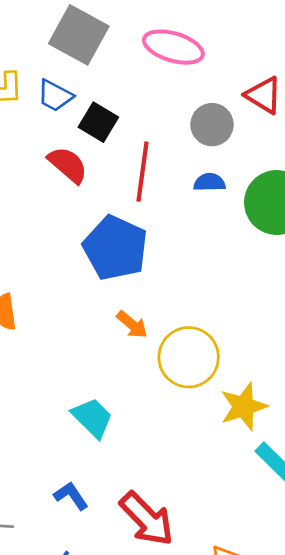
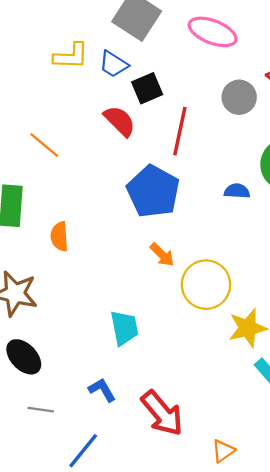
black square: (98, 122) -> (147, 88), turned 32
blue semicircle: (209, 182) -> (237, 191), moved
cyan trapezoid: (92, 418) -> (124, 328), turned 30

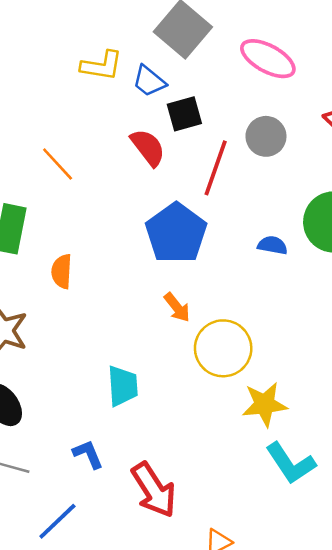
gray circle: (239, 97) -> (266, 136), moved

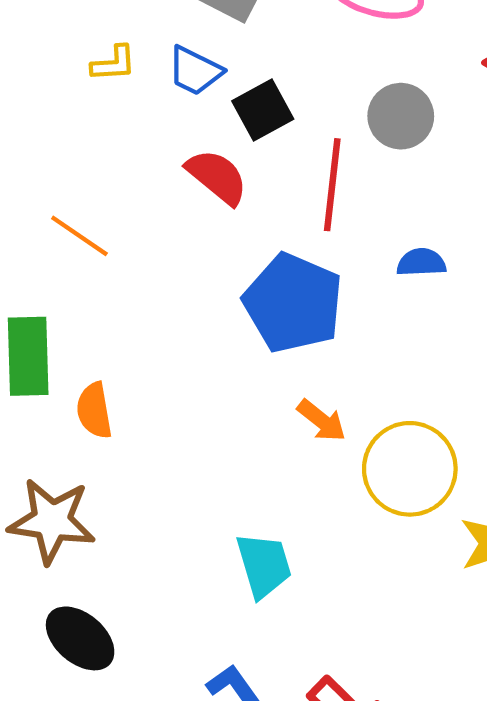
yellow L-shape: (102, 66) -> (114, 64), size x0.7
blue semicircle: (272, 245) -> (421, 262), moved
orange semicircle: (62, 271) -> (94, 410), moved

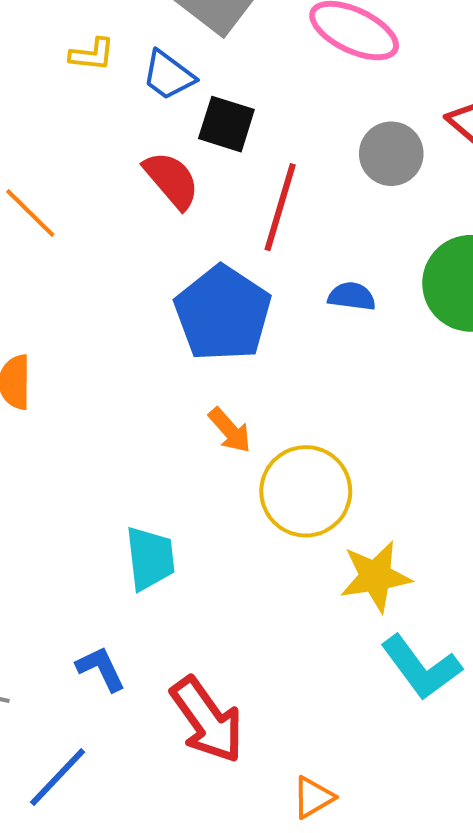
black square: (263, 110) -> (226, 124), turned 36
gray circle: (401, 116) -> (391, 154), moved

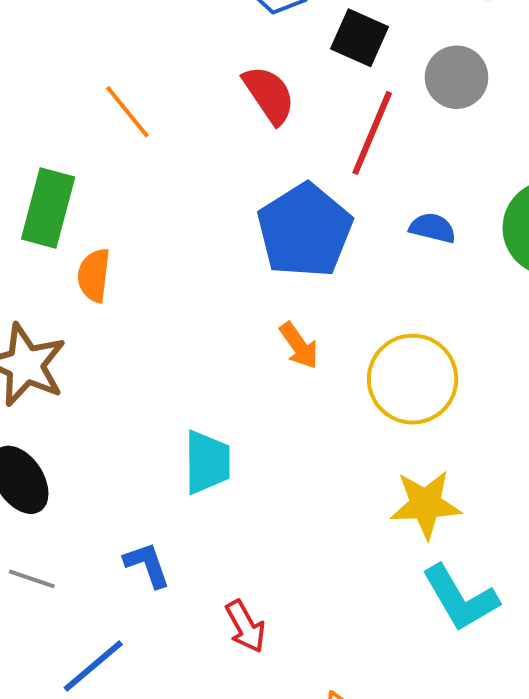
black square: (226, 124) -> (360, 38), moved
gray circle: (391, 154) -> (457, 77), moved
yellow circle: (306, 491) -> (413, 379), moved
red arrow: (207, 720) -> (245, 626), size x0.6

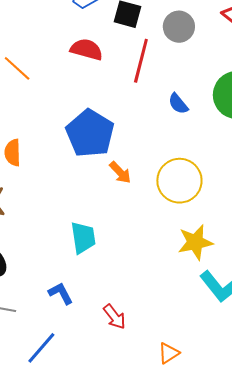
red semicircle: (269, 95) -> (87, 49), turned -32
blue semicircle: (433, 228) -> (178, 104), turned -135
blue pentagon: (305, 231) -> (90, 133), moved

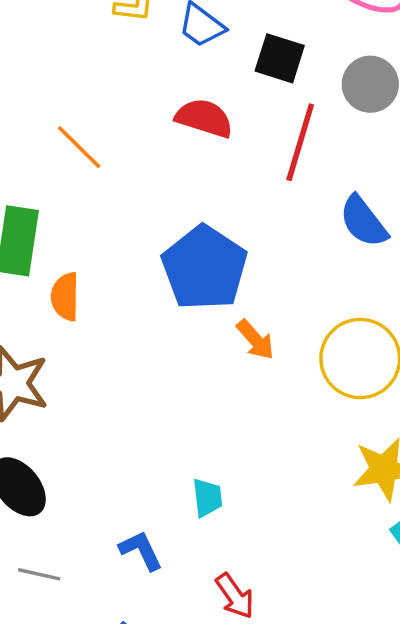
blue semicircle: (178, 104) -> (363, 221), size x1.4
cyan trapezoid: (83, 238) -> (207, 498), moved, size x0.7

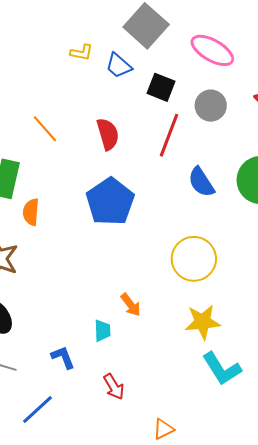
red semicircle: (204, 118) -> (108, 134), moved, turned 52
orange arrow: (255, 340) -> (131, 305), moved

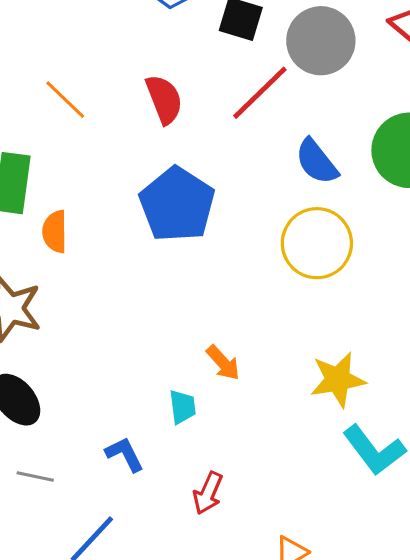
gray circle: (211, 106) -> (321, 41), size x1.4
red line: (169, 135) -> (260, 93), turned 30
yellow circle: (194, 259) -> (317, 243), moved
red arrow: (114, 387) -> (208, 493), turned 60

